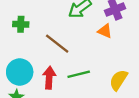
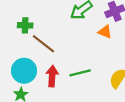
brown line: (57, 44) -> (43, 44), moved

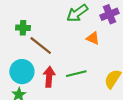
orange triangle: (105, 32) -> (93, 38), moved

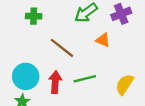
green cross: (23, 28) -> (34, 16), moved
brown line: (41, 45) -> (62, 48), moved

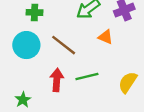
cyan circle: (26, 76) -> (26, 45), moved

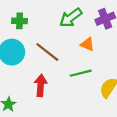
green line: (87, 76) -> (81, 73), moved

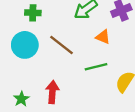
red arrow: (41, 85) -> (52, 92), moved

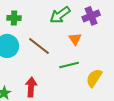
orange triangle: (103, 37) -> (75, 39), turned 32

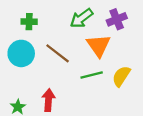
orange triangle: (75, 39) -> (98, 45), size x1.6
yellow semicircle: (94, 78) -> (121, 76), moved

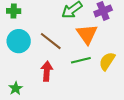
green cross: (29, 22) -> (14, 11), moved
red arrow: (48, 100) -> (47, 71), moved

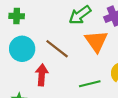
green line: (81, 60) -> (90, 84), moved
red arrow: (47, 71) -> (42, 75), moved

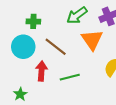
green cross: (17, 16) -> (33, 21), moved
green line: (90, 84) -> (70, 77), moved

